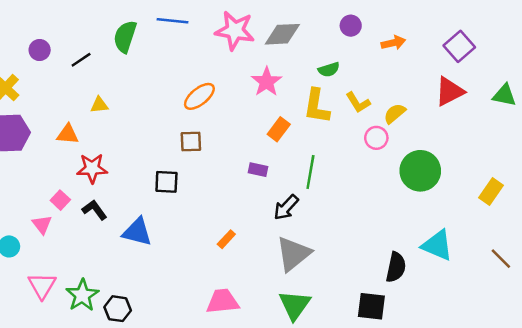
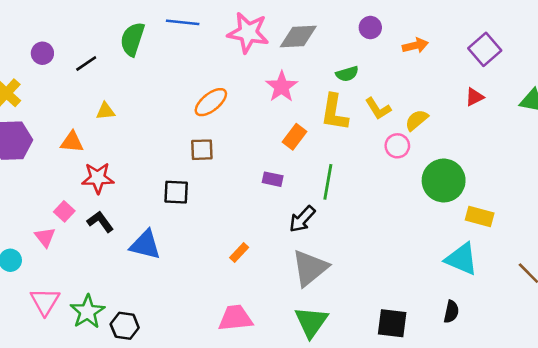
red triangle: (450, 92) -> (474, 97), size x0.6
yellow rectangle: (491, 192) -> (480, 217), moved, turned 70
black semicircle: (396, 267) -> (451, 312), moved, size x0.7

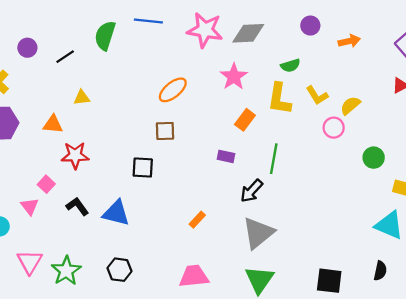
green circle: (444, 181) -> (374, 158), size x0.6
black L-shape: (100, 222) -> (77, 206), moved
black hexagon: (125, 326) -> (120, 270), moved

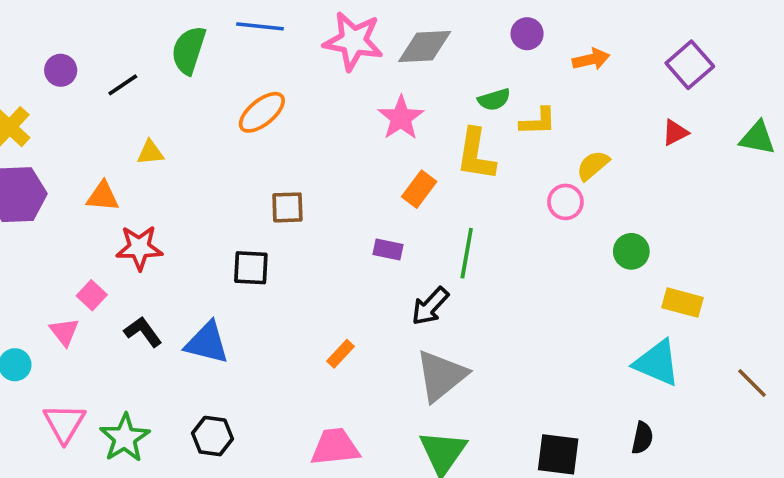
orange ellipse: (173, 90) -> (262, 112), moved
yellow L-shape: (317, 95) -> (538, 121), moved, turned -60

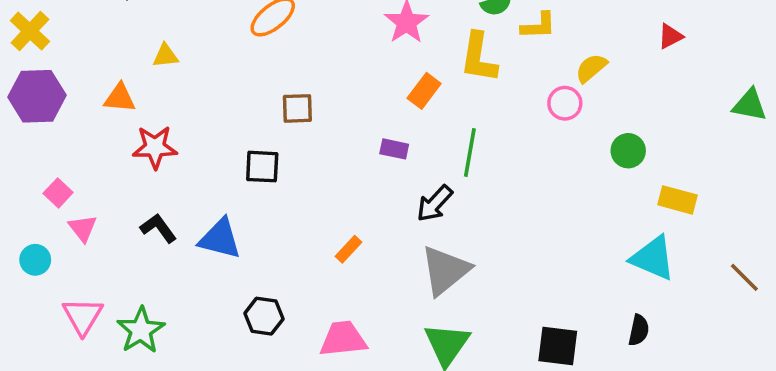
green triangle: (757, 138) -> (750, 105), moved
pink square: (92, 295) -> (58, 193), moved
black hexagon: (212, 436) -> (264, 316), moved

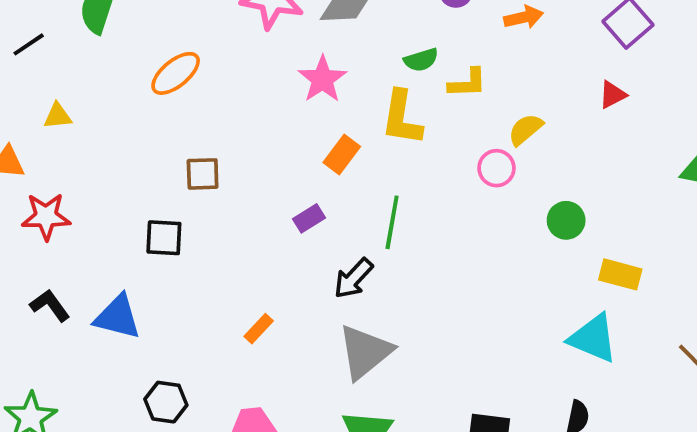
purple rectangle: (394, 149) -> (309, 218), turned -44

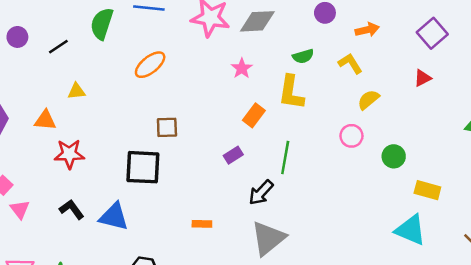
pink star: (322, 79) -> (242, 68), size x0.7
yellow L-shape: (467, 83) -> (350, 63), moved, turned -120
pink circle: (496, 168) -> (351, 136), moved
black square: (164, 238) -> (143, 167), size x1.5
orange rectangle: (259, 329) -> (202, 224), turned 48

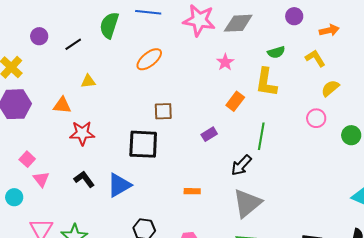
purple rectangle: (233, 155) -> (209, 134), moved
blue triangle: (114, 217) -> (119, 185), turned -44

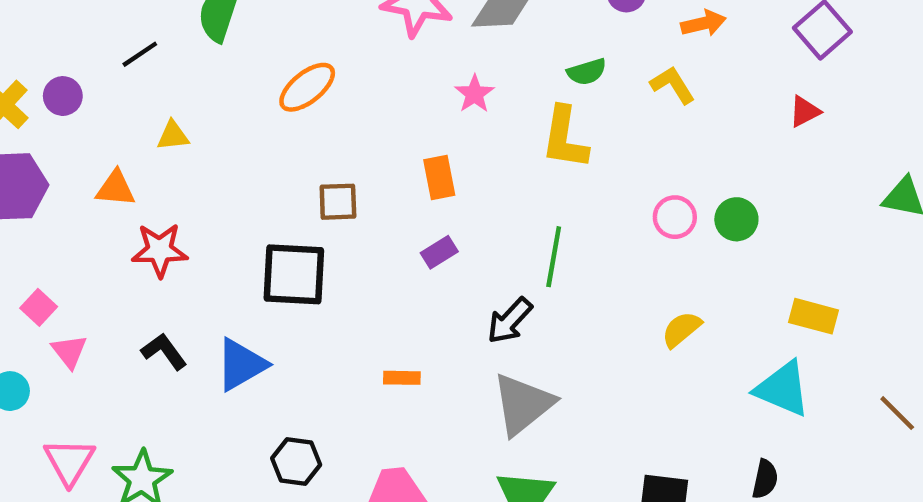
purple circle: (39, 36) -> (63, 96), moved
yellow semicircle: (330, 88) -> (681, 329), moved
orange rectangle: (235, 101) -> (439, 177), moved, turned -48
green circle: (351, 135) -> (736, 219), moved

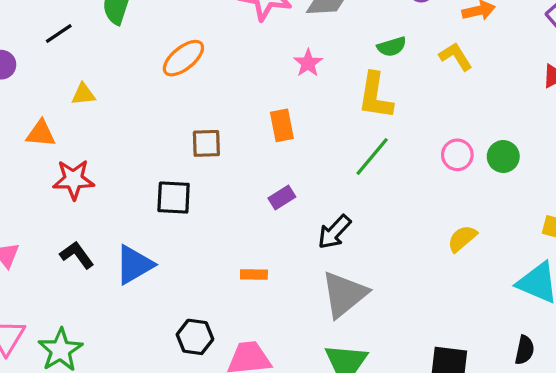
purple rectangle: (439, 252) -> (282, 198), moved
green line: (554, 257) -> (372, 157), moved, turned 30
black square: (294, 274) -> (174, 198), size x0.7
black hexagon: (296, 461) -> (195, 337), moved

